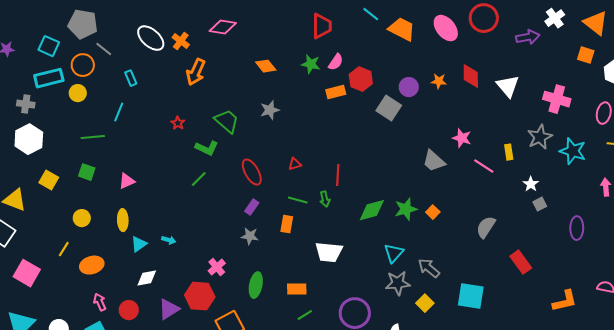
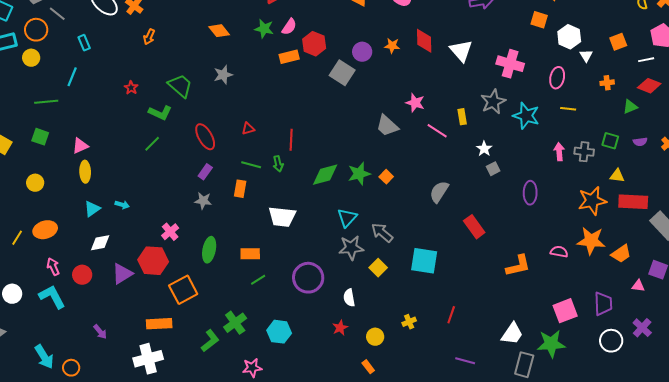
orange arrow: (196, 72) -> (149, 37), size x0.6
yellow ellipse: (123, 220) -> (85, 172), moved
yellow line: (64, 249) -> (17, 238), moved

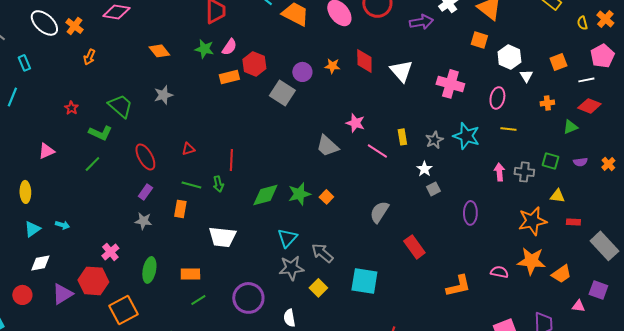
gray star: (493, 102) -> (434, 140), moved, size x0.7
pink triangle: (80, 146) -> (46, 151), moved
red rectangle: (633, 202) -> (573, 222), size x0.5

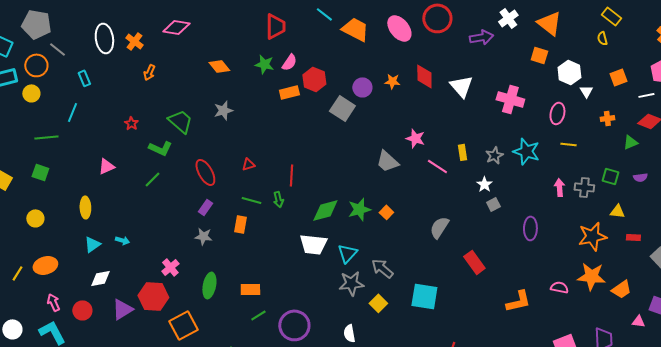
white ellipse: (44, 23) -> (104, 38), turned 40
yellow semicircle: (582, 23) -> (602, 38), moved
white trapezoid: (222, 237) -> (313, 244), moved
purple circle: (248, 298) -> (294, 325), moved

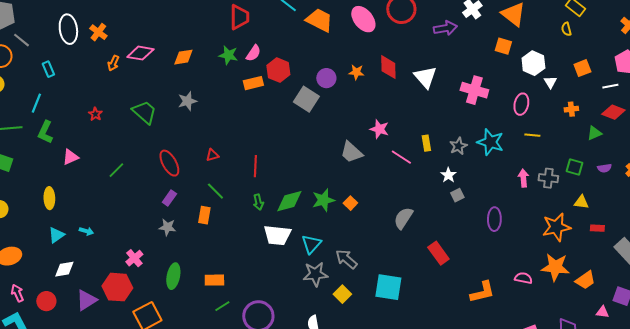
pink diamond: (176, 27) -> (140, 53), moved
orange diamond: (219, 66) -> (183, 57), turned -60
green L-shape: (160, 148) -> (45, 132), moved, turned 90
green arrow: (278, 199) -> (258, 202), moved
green line: (251, 200) -> (215, 191), turned 30

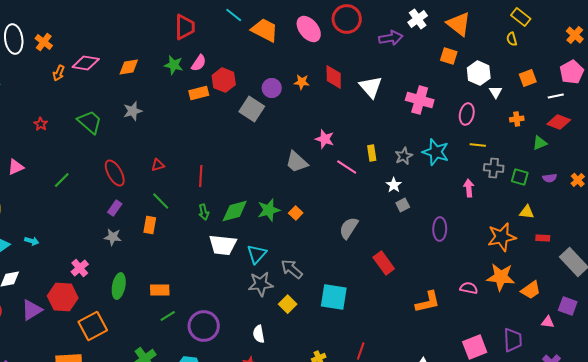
gray cross: (548, 178) -> (494, 168), moved

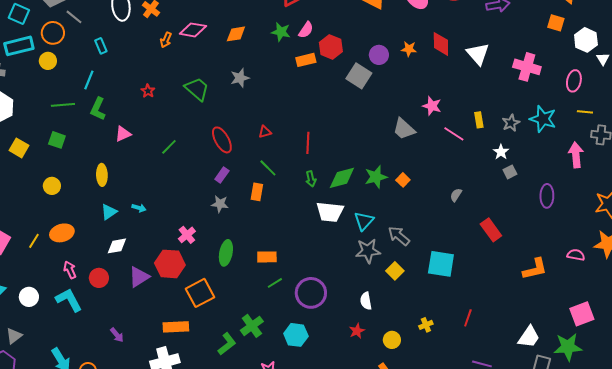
pink arrow: (469, 188) -> (576, 155), size x1.4
gray semicircle: (349, 228) -> (456, 195), size x0.6

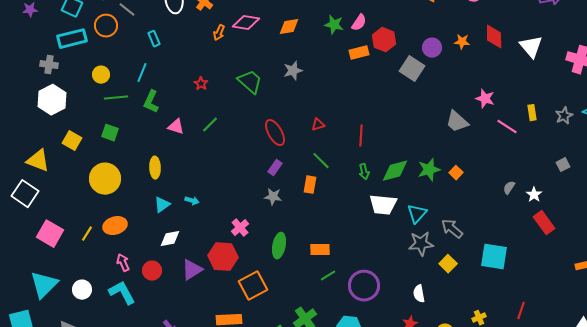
yellow circle: (48, 61) -> (101, 75), moved
pink triangle: (123, 134) -> (176, 127), turned 42
green line: (169, 147) -> (210, 125), moved
white star: (501, 152) -> (534, 195), moved
yellow circle: (52, 186) -> (105, 179), size x1.8

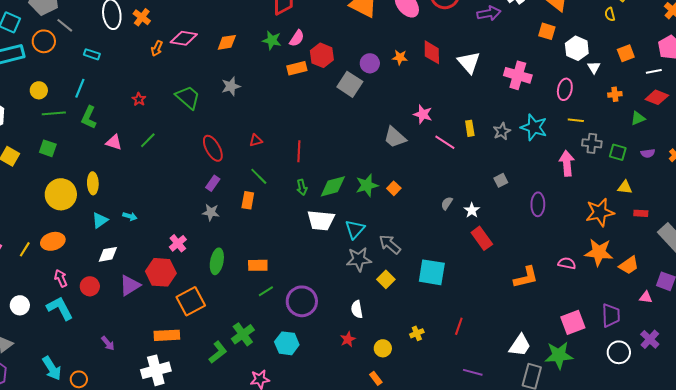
cyan rectangle: (154, 39) -> (92, 54), turned -49
yellow circle: (105, 179) -> (61, 194), moved

